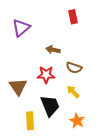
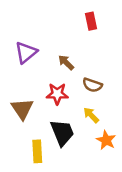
purple triangle: (21, 28) -> (26, 52), moved
brown arrow: (53, 50) -> (66, 62), turned 32
orange star: (77, 121) -> (106, 140), moved

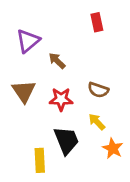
purple triangle: (26, 52) -> (28, 41), moved
brown arrow: (66, 62) -> (57, 61), moved
brown triangle: (22, 109) -> (24, 91), moved

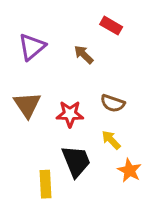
red rectangle: (97, 22) -> (111, 26), turned -48
brown arrow: (57, 61) -> (84, 55), moved

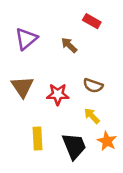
black trapezoid: (76, 161) -> (74, 146), moved
yellow rectangle: (46, 184) -> (38, 139), moved

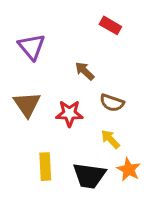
purple triangle: (26, 39) -> (32, 47), turned -30
brown arrow: (69, 45) -> (85, 71), moved
black trapezoid: (74, 146) -> (89, 176), turned 120

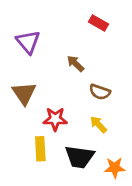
red star: (69, 113) -> (55, 119), moved
orange star: (129, 170) -> (115, 168), moved, turned -30

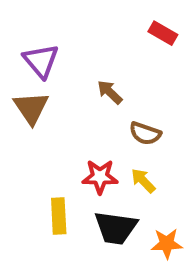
red rectangle: (98, 23) -> (163, 33), moved
brown triangle: (24, 93) -> (31, 108), moved
red star: (55, 119) -> (100, 177), moved

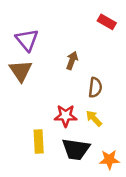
brown arrow: (110, 92) -> (72, 60), turned 66
brown semicircle: (145, 133) -> (95, 87), turned -102

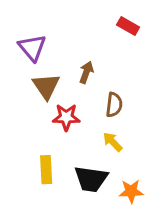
brown triangle: (21, 71) -> (46, 86), moved
red star: (66, 116) -> (66, 117), moved

